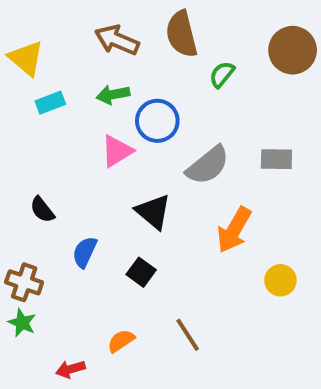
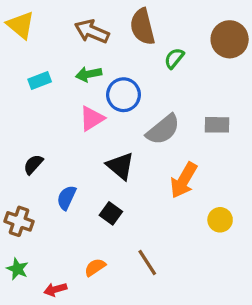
yellow triangle: (26, 58) -> (21, 25), moved
black semicircle: (42, 210) -> (33, 164), turned 80
green star: (22, 323) -> (17, 269), moved

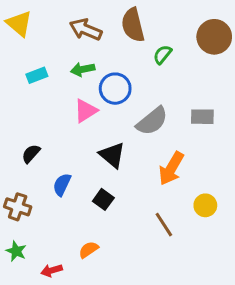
brown line: (147, 263) -> (164, 225), moved

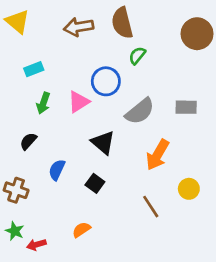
brown arrow: (86, 29) -> (79, 27), turned -32
green semicircle: (162, 55) -> (137, 55), moved
green arrow: (83, 69) -> (43, 103), moved, turned -60
red arrow: (52, 270) -> (36, 245), moved

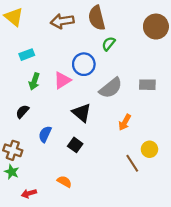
orange arrow: (158, 155) -> (125, 122), size x0.7
brown line: (151, 207) -> (132, 163), moved
orange semicircle: (81, 230) -> (64, 182), turned 64
green star: (15, 231) -> (12, 172), moved

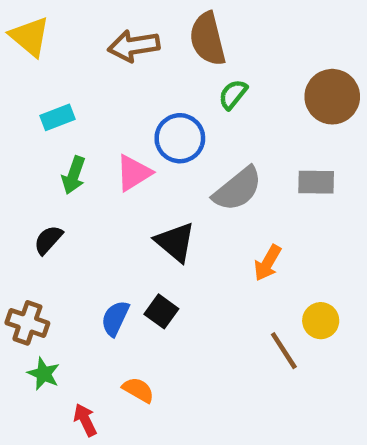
brown circle: (156, 27) -> (332, 97), moved
blue semicircle: (45, 134) -> (115, 318), moved
green star: (12, 172) -> (44, 374), moved
red arrow: (29, 193) -> (85, 420), moved, turned 80

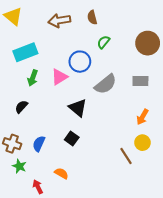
brown semicircle: (208, 39) -> (92, 17), size x0.6
cyan rectangle: (57, 117) -> (25, 52), size x1.6
orange arrow: (268, 263) -> (142, 117), moved
blue semicircle: (115, 318) -> (39, 144), moved

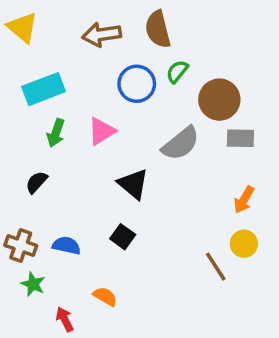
brown semicircle: (92, 17) -> (158, 29), size x1.5
brown circle: (148, 43) -> (219, 100), moved
blue circle: (80, 62) -> (137, 84), moved
blue semicircle: (39, 144) -> (66, 245), turned 77

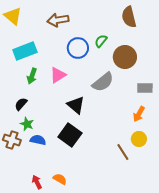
brown semicircle: (158, 29) -> (129, 17), moved
gray rectangle: (240, 138) -> (145, 88), moved
black square: (123, 237) -> (70, 135), size x1.6
green star: (33, 284) -> (27, 124), moved
orange semicircle: (105, 296) -> (60, 179), moved

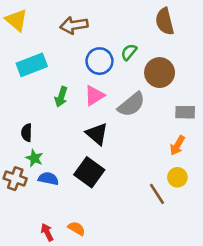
pink triangle: (58, 75) -> (94, 96), moved
green arrow: (32, 76) -> (61, 97), moved
black semicircle: (21, 104) -> (27, 133), turned -40

